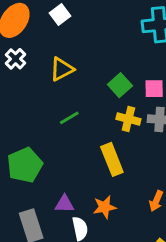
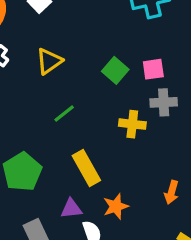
yellow cross: (128, 119) -> (132, 124), moved
yellow rectangle: (112, 159) -> (86, 168), moved

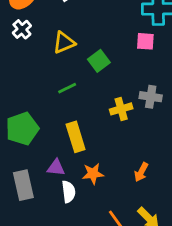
pink square: (153, 69) -> (145, 41), moved
green square: (115, 70) -> (99, 61), moved
yellow cross: (132, 124) -> (121, 109), turned -35

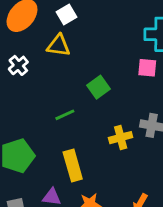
white cross: (22, 29) -> (18, 65), moved
yellow triangle: (64, 43) -> (59, 45), moved, turned 30

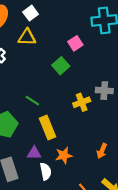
pink square: (147, 68) -> (75, 43), moved, turned -32
green line: (65, 115) -> (32, 101), moved, turned 64

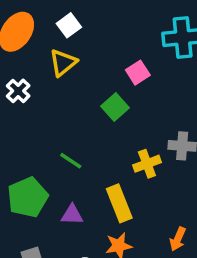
yellow triangle: (27, 37) -> (63, 63), turned -42
yellow rectangle: (47, 127) -> (119, 203), moved
purple triangle: (34, 153) -> (72, 215), moved

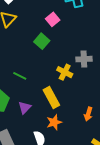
yellow cross: (147, 164) -> (65, 72), turned -35
purple triangle: (72, 215) -> (25, 108), turned -40

